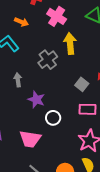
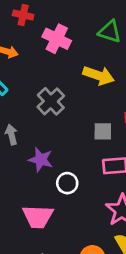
yellow arrow: (70, 43) -> (99, 75), moved, turned 120
gray square: (82, 84) -> (103, 131), turned -32

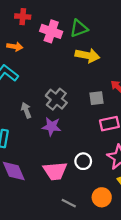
green triangle: (110, 32) -> (79, 28), moved, turned -30
gray cross: (51, 101) -> (56, 99), moved
white circle: (67, 183) -> (83, 161), moved

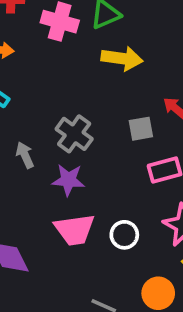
pink trapezoid: (55, 171) -> (75, 230), moved

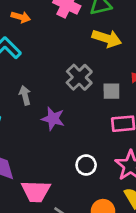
gray cross: (74, 134) -> (79, 77), moved
pink trapezoid: (75, 230) -> (36, 191), moved

